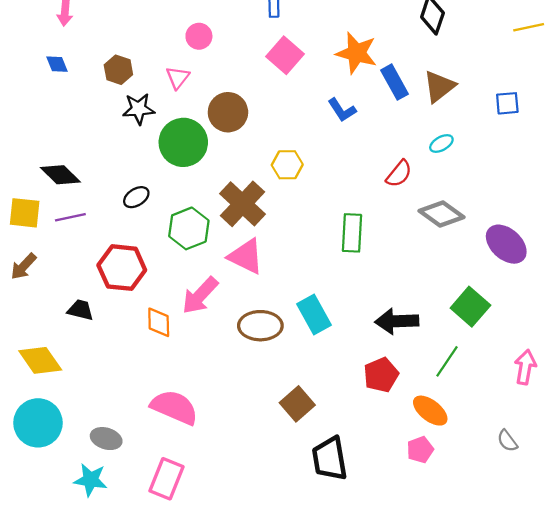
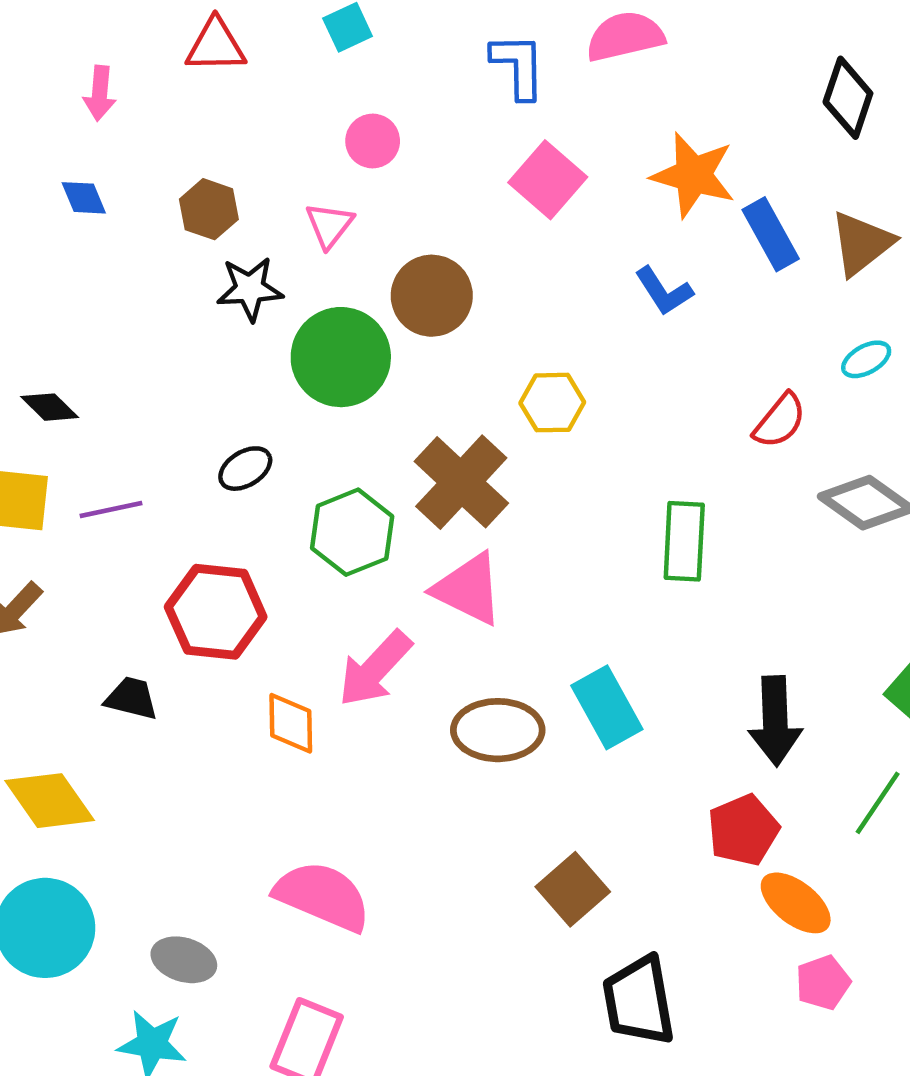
black diamond: (60, 175) -> (50, 407), moved, size x0.7
black arrow: (397, 321) -> (775, 721), turned -90
orange ellipse: (430, 411) -> (796, 903), moved

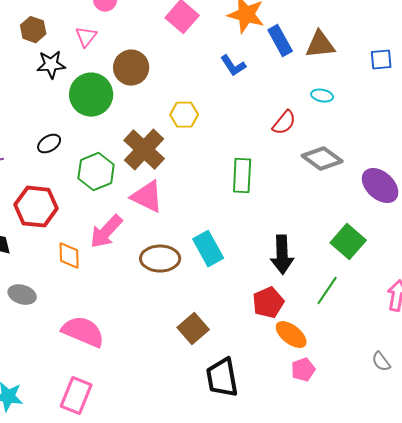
brown triangle: (862, 243) -> (320, 45), turned 32
cyan ellipse: (866, 359) -> (322, 96), turned 40
gray ellipse: (184, 960) -> (22, 295), moved

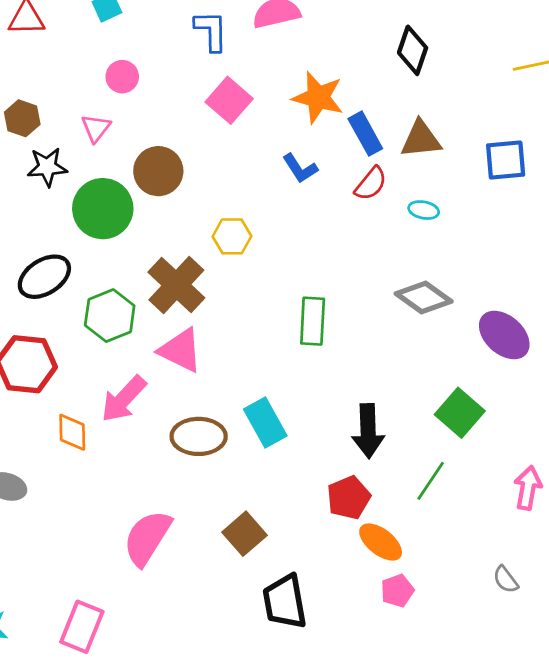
blue square: (381, 60) -> (506, 160), size x1.4
red semicircle: (284, 123) -> (371, 184), moved
black ellipse: (49, 144) -> (44, 277), size x1.6
pink semicircle: (83, 332) -> (147, 538), moved, turned -81

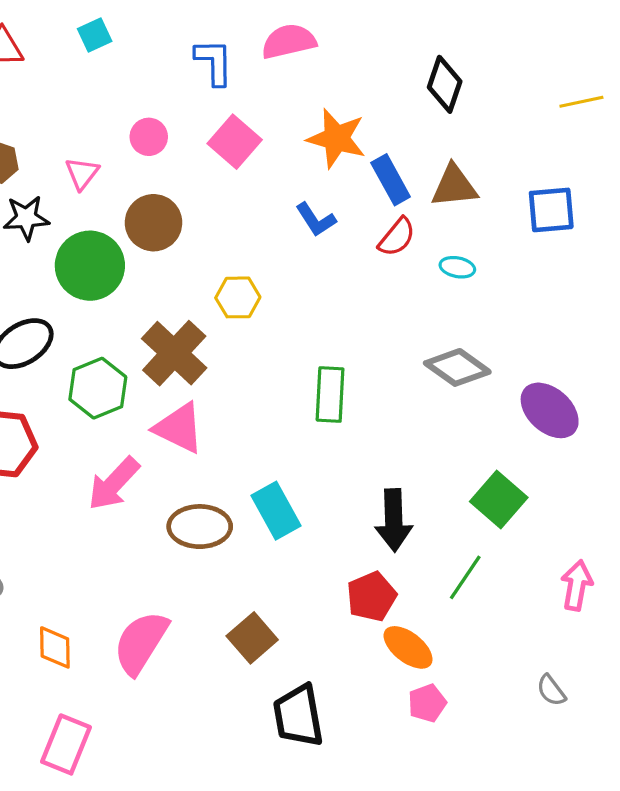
pink circle: (122, 77) -> (149, 137), moved
orange diamond: (72, 432) -> (55, 647), moved

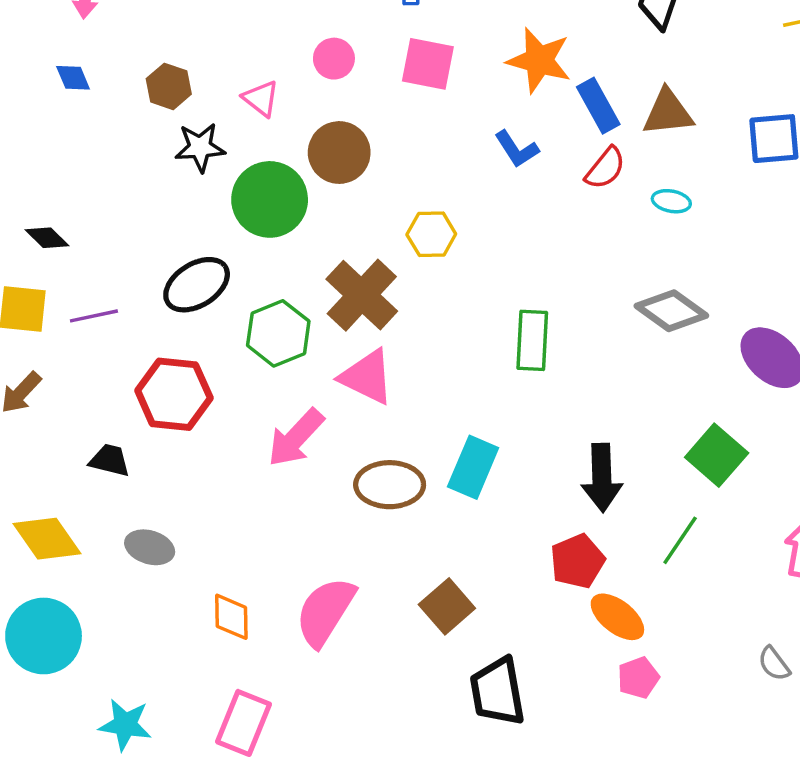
pink square: (235, 142) -> (428, 64), turned -30
pink triangle: (82, 173) -> (261, 99), turned -30
cyan rectangle: (276, 511) -> (473, 467), turned 52

